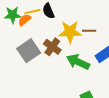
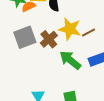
brown line: (89, 31) -> (89, 33), turned -40

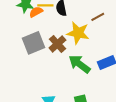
brown line: (89, 33) -> (98, 17), moved

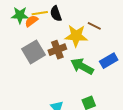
brown line: (98, 17) -> (94, 26), moved, turned 64
brown cross: (57, 44) -> (57, 50), turned 30

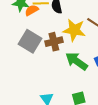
gray square: (34, 52) -> (30, 41), turned -35

